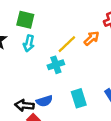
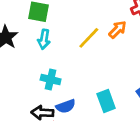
cyan cross: (56, 65) -> (51, 79), moved, turned 35

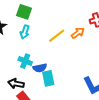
cyan rectangle: (106, 101) -> (48, 78), moved
blue semicircle: (66, 106) -> (40, 68), moved

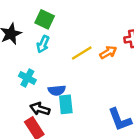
cyan cross: (25, 61) -> (27, 78), moved
black arrow: (16, 84) -> (40, 109), moved

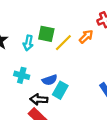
green square: (45, 19) -> (46, 34), moved
cyan rectangle: (66, 104) -> (60, 90), turned 49

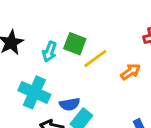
orange arrow: (86, 37) -> (130, 72), moved
cyan cross: (22, 75) -> (34, 92), size x1.5

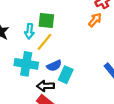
yellow line: (95, 59) -> (45, 42), moved
orange arrow: (130, 72) -> (95, 20), moved

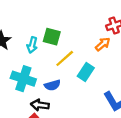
yellow line: (45, 42) -> (65, 58), moved
cyan rectangle: (66, 75) -> (86, 72), moved

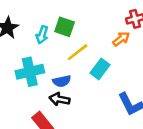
cyan cross: (23, 79) -> (30, 72), turned -35
black arrow: (40, 105) -> (60, 99), moved

